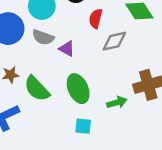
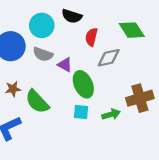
green ellipse: (78, 89) -> (83, 84), moved
cyan square: (83, 126) -> (81, 112), moved

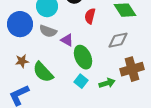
gray diamond: (109, 58) -> (118, 40), moved
cyan square: (81, 112) -> (81, 81), turned 32

